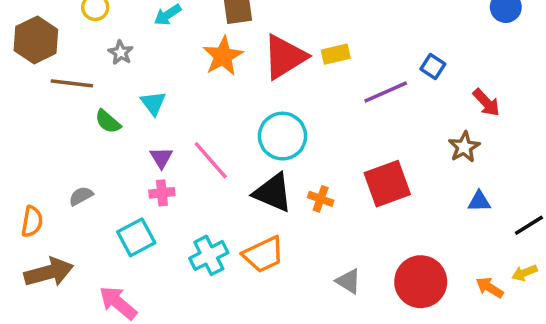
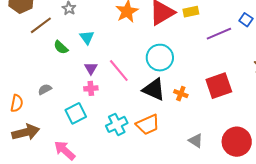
brown line: (72, 83) -> (41, 25), turned -45

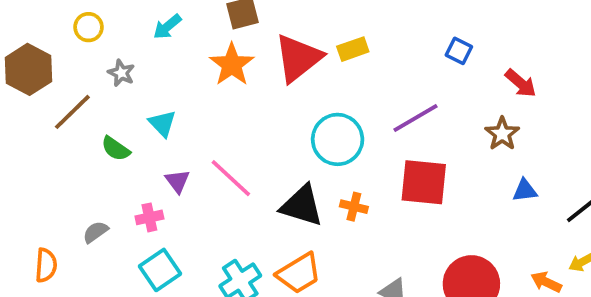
purple line: (219, 34) -> (416, 118), moved
cyan circle: (160, 58) -> (338, 139), moved
red square: (219, 86) -> (424, 182), turned 32
pink cross: (91, 88) -> (149, 217), moved

